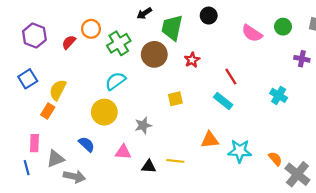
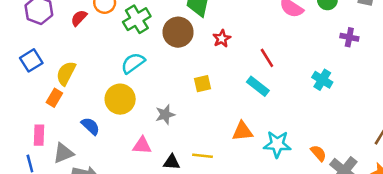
blue semicircle: (87, 144) -> (90, 126), moved

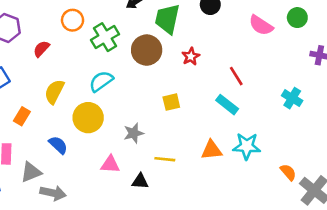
red semicircle: (79, 18) -> (41, 49), moved
yellow semicircle: (66, 73) -> (54, 92), moved
cyan star: (277, 144) -> (247, 146), moved
yellow line: (202, 156) -> (165, 159), moved

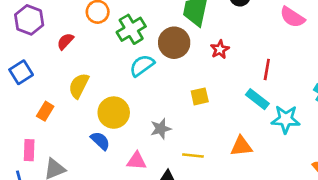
red line: (236, 76) -> (267, 70), turned 42
cyan semicircle: (101, 81) -> (142, 66), moved
blue semicircle: (58, 145) -> (100, 141), moved
cyan star: (247, 146) -> (286, 119), moved

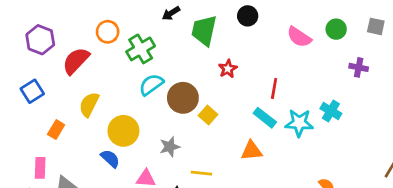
red semicircle: (65, 41) -> (76, 61), size x1.6
brown circle: (174, 43) -> (183, 98), moved
yellow square: (200, 96) -> (208, 115), turned -36
cyan star: (286, 119) -> (299, 123), moved
orange triangle: (241, 146) -> (252, 151), moved

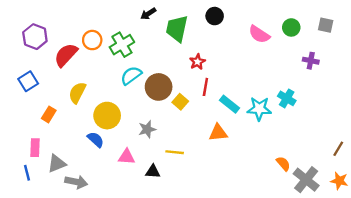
orange circle: (108, 32) -> (92, 40), moved
red line: (274, 89) -> (205, 87), moved

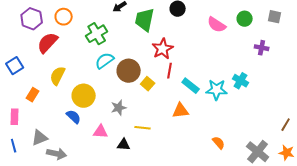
purple hexagon: (35, 37) -> (32, 19), moved
orange circle: (92, 40) -> (64, 17), moved
red star: (197, 62) -> (163, 49), size x1.5
pink rectangle: (35, 148) -> (15, 117), moved
orange semicircle: (283, 164) -> (219, 143), moved

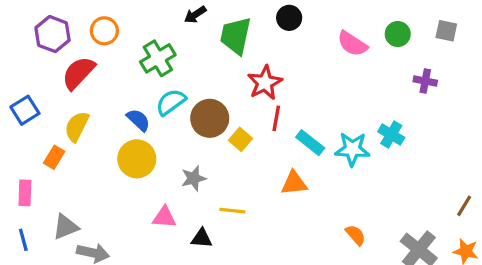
yellow semicircle: (58, 76) -> (77, 126), moved
blue semicircle: (74, 117) -> (138, 120), moved

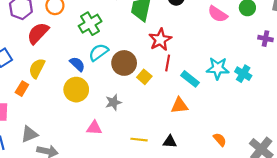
cyan star: (352, 149) -> (218, 68), moved
yellow line: (232, 211) -> (139, 140), moved
black triangle: (202, 238) -> (170, 142), moved

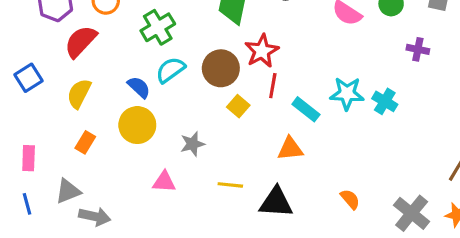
brown circle: (124, 63) -> (221, 68), moved
orange rectangle: (22, 89) -> (85, 142), moved
yellow line: (139, 140) -> (230, 185), moved
black triangle: (170, 142) -> (276, 202), size x1.6

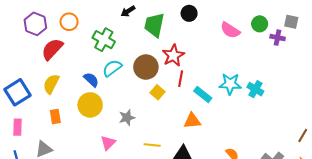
green cross: (158, 27) -> (104, 40), turned -30
purple cross: (418, 49) -> (278, 38), moved
blue square: (29, 78) -> (17, 92), moved, size x1.4
orange rectangle: (85, 142) -> (55, 117), turned -40
pink triangle: (164, 182) -> (108, 143), turned -49

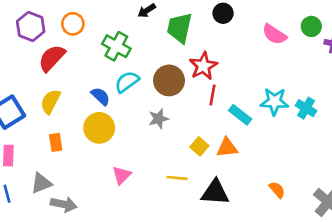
yellow square: (157, 92) -> (199, 146), moved
gray star: (127, 118) -> (158, 119), moved

